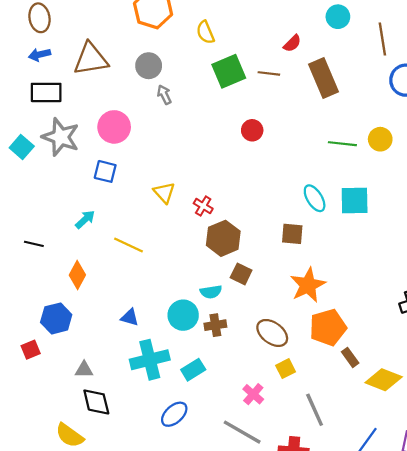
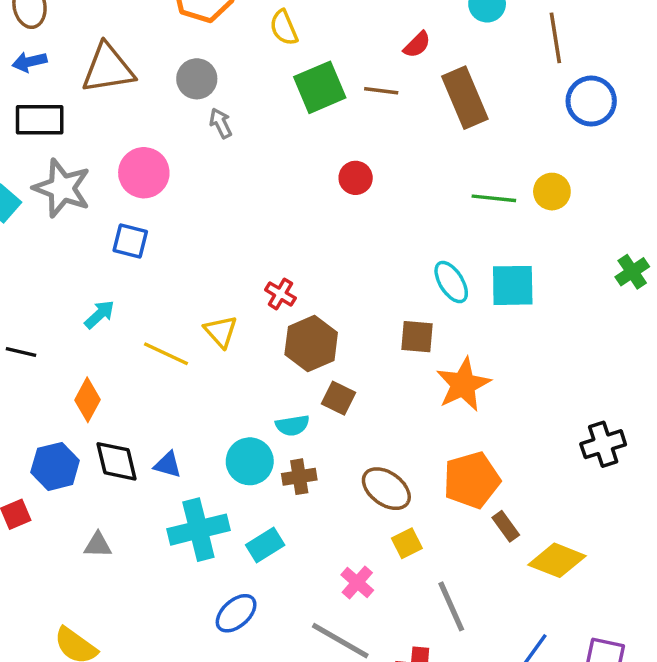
yellow triangle: (164, 193) -> (221, 332), moved
orange star: (308, 285) -> (463, 384), moved
black diamond: (96, 402) -> (117, 461), moved

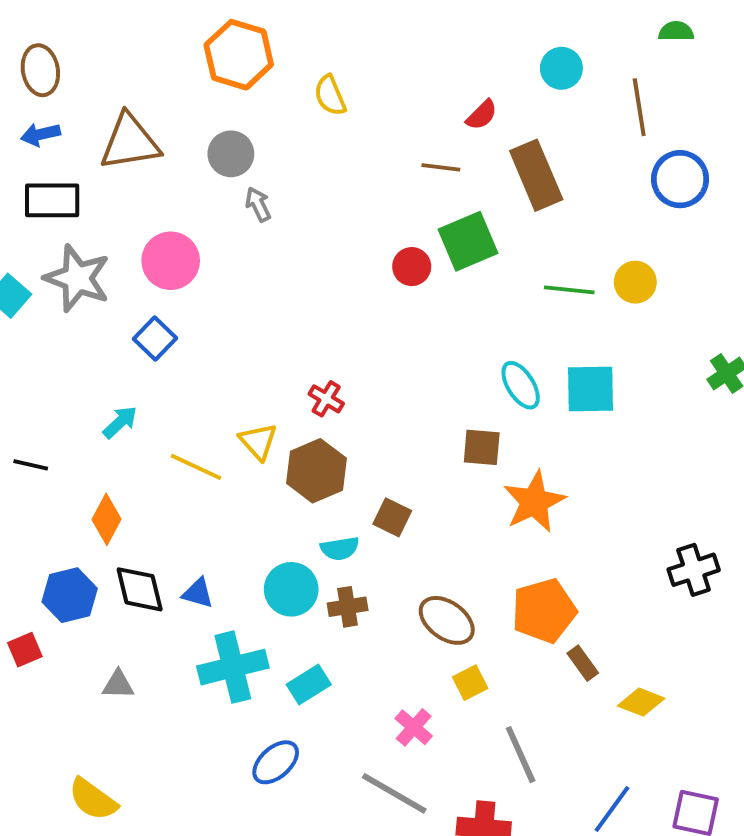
green square: (320, 87) -> (468, 241), moved
blue square: (130, 241) -> (155, 339), turned 30
brown hexagon: (311, 343) -> (316, 471), moved
yellow diamond: (557, 560) -> (641, 702), size x0.7

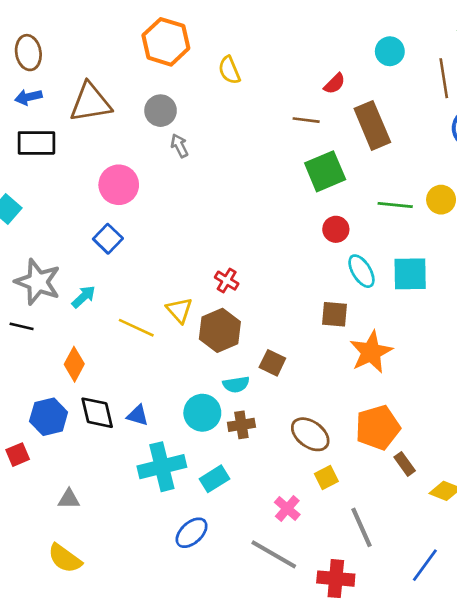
red circle: (412, 267) -> (336, 229), moved
gray star: (77, 278) -> (38, 282), moved
gray triangle: (118, 685) -> (69, 499), moved

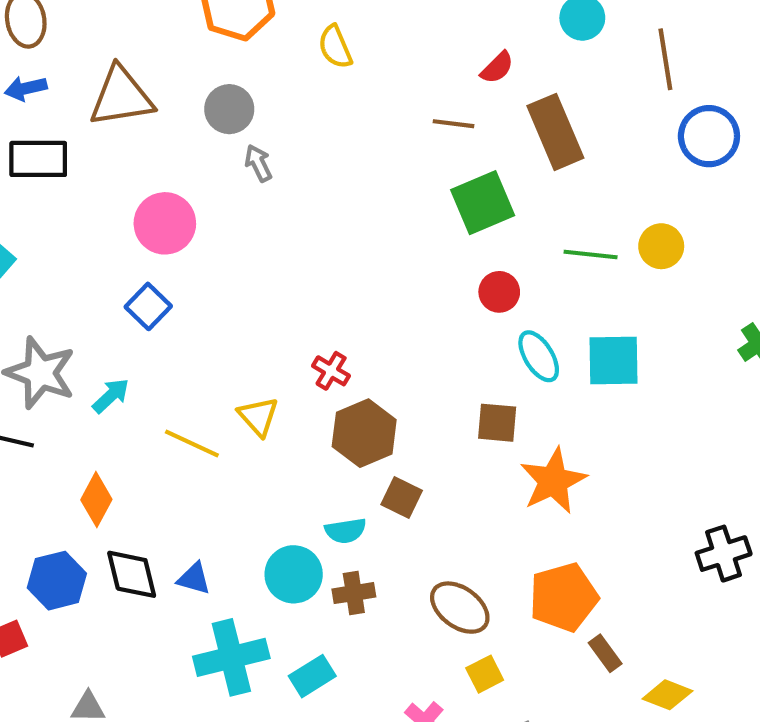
brown hexagon: (220, 330) -> (364, 433), moved

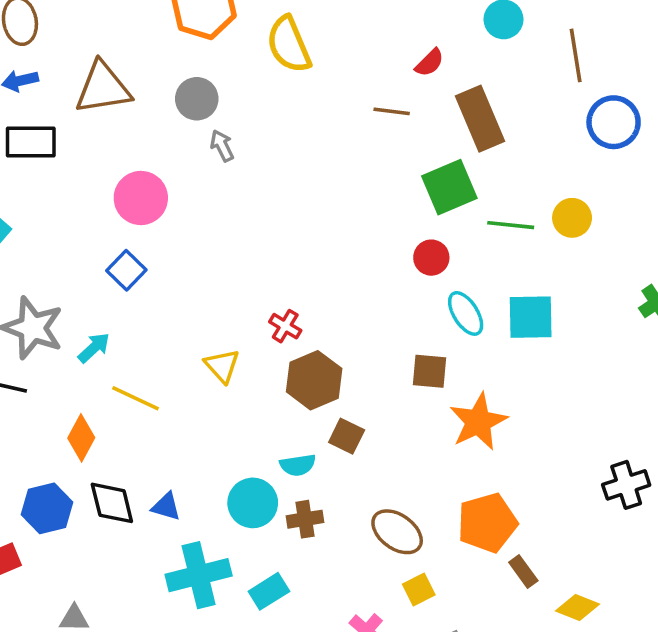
yellow semicircle: (335, 47) -> (289, 45), size x1.5
green square: (483, 203) -> (449, 187), moved
yellow line: (192, 443) -> (135, 398), moved

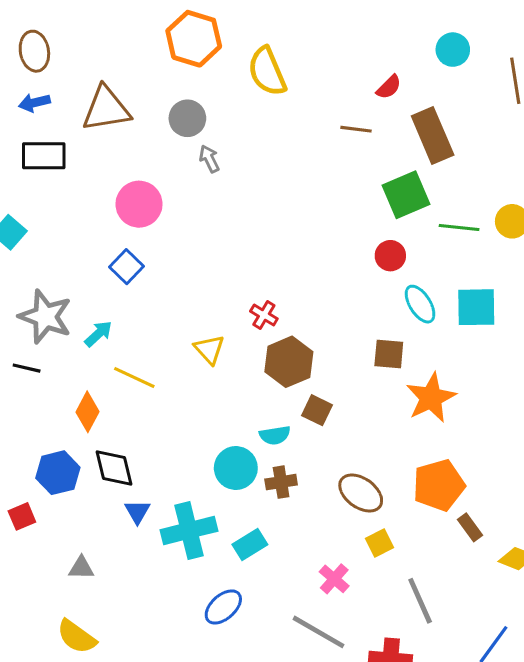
blue triangle: (166, 507) -> (137, 512), moved, turned 44

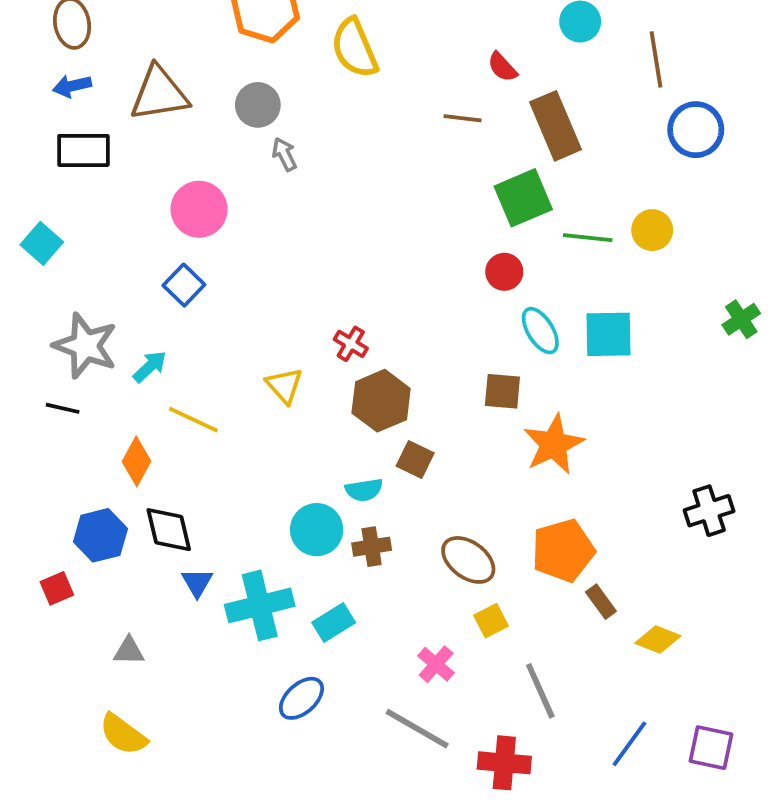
red semicircle: (389, 87) -> (502, 67), turned 92

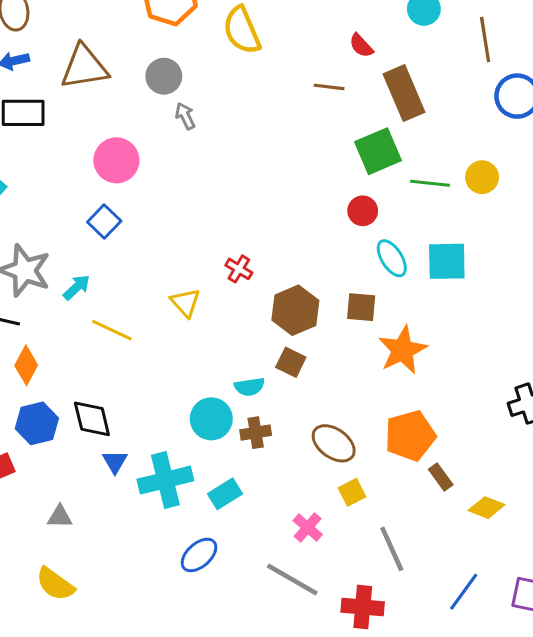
brown hexagon: (381, 401) -> (295, 310), moved
orange diamond: (137, 461) -> (26, 365), moved

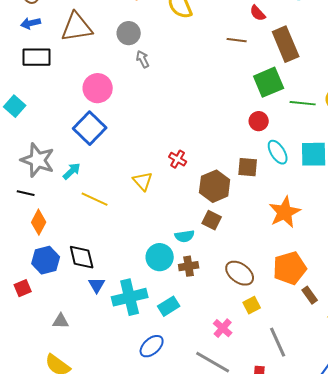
blue square: (104, 222) -> (90, 128), size x1.5
brown square: (361, 307) -> (248, 167), moved

